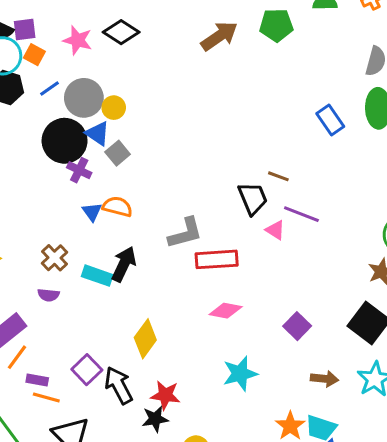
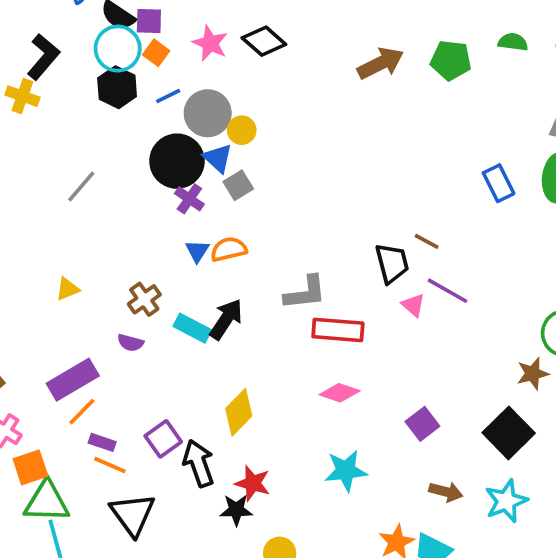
orange semicircle: (117, 207) -> (229, 249), turned -36

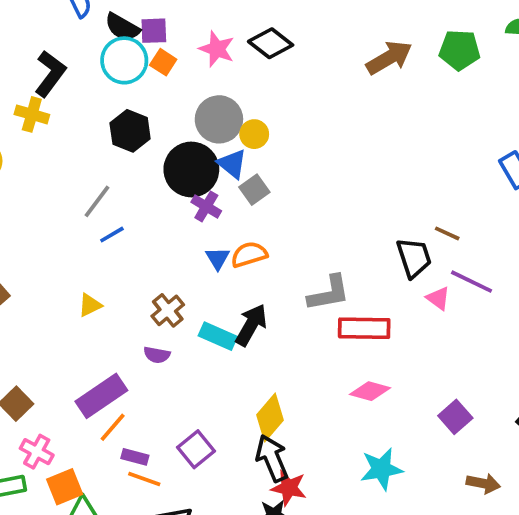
black hexagon: (117, 87) -> (130, 131), moved
blue line: (168, 96) -> (112, 235), moved
black arrow: (199, 463) -> (272, 458), moved

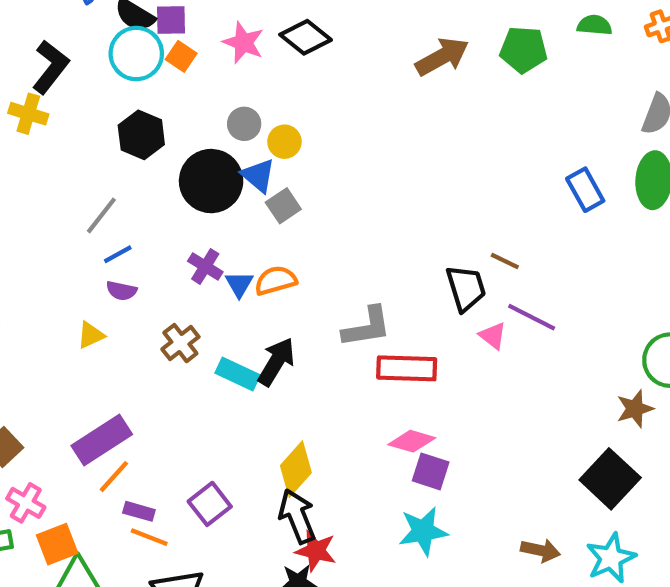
gray circle: (219, 119) -> (244, 124), size x0.6
purple cross: (206, 206) -> (205, 266), moved
purple semicircle: (157, 355) -> (121, 291), moved
purple square: (455, 417) -> (431, 471), moved, turned -32

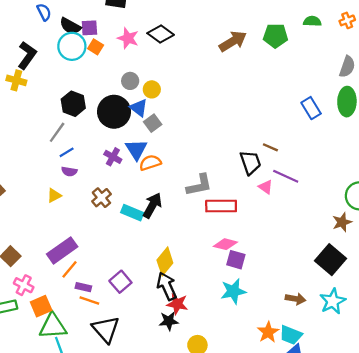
black hexagon: (141, 135) -> (73, 104), moved
blue triangle: (239, 284) -> (136, 149), moved, size x1.5

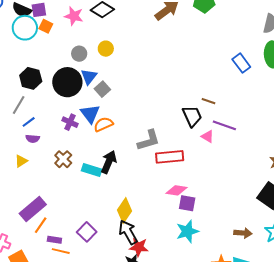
yellow circle: (152, 89) -> (106, 49), moved
blue triangle: (139, 108) -> (89, 77), turned 36

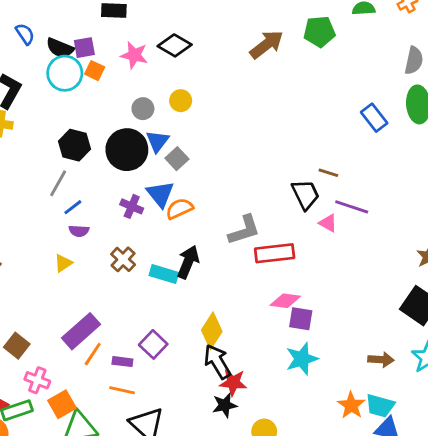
purple square: (87, 232) -> (153, 344), moved
purple rectangle: (54, 240) -> (122, 362), moved

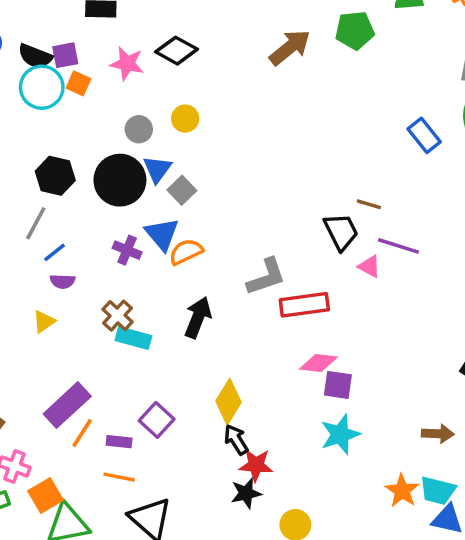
cyan rectangle: (164, 274) -> (133, 338), moved
black arrow: (217, 362) -> (236, 440), size x0.7

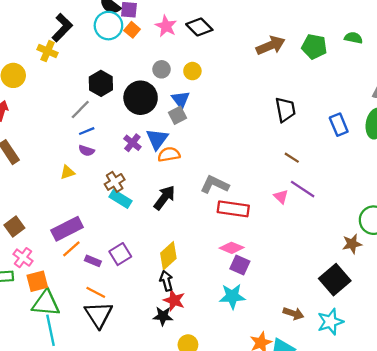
blue triangle: (157, 169) -> (181, 99), moved, turned -30
black trapezoid: (341, 232) -> (285, 110), moved
gray L-shape: (266, 277) -> (215, 185), turned -152
orange line: (119, 477) -> (96, 292), moved

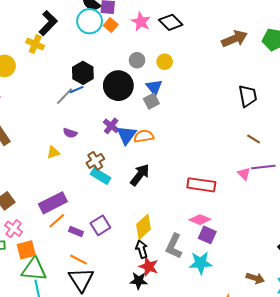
blue line: (87, 131) -> (77, 90), moved
blue triangle: (157, 139) -> (126, 135), moved
gray L-shape: (215, 185) -> (174, 246), moved, turned -90
purple line: (303, 189) -> (263, 167), turned -40

